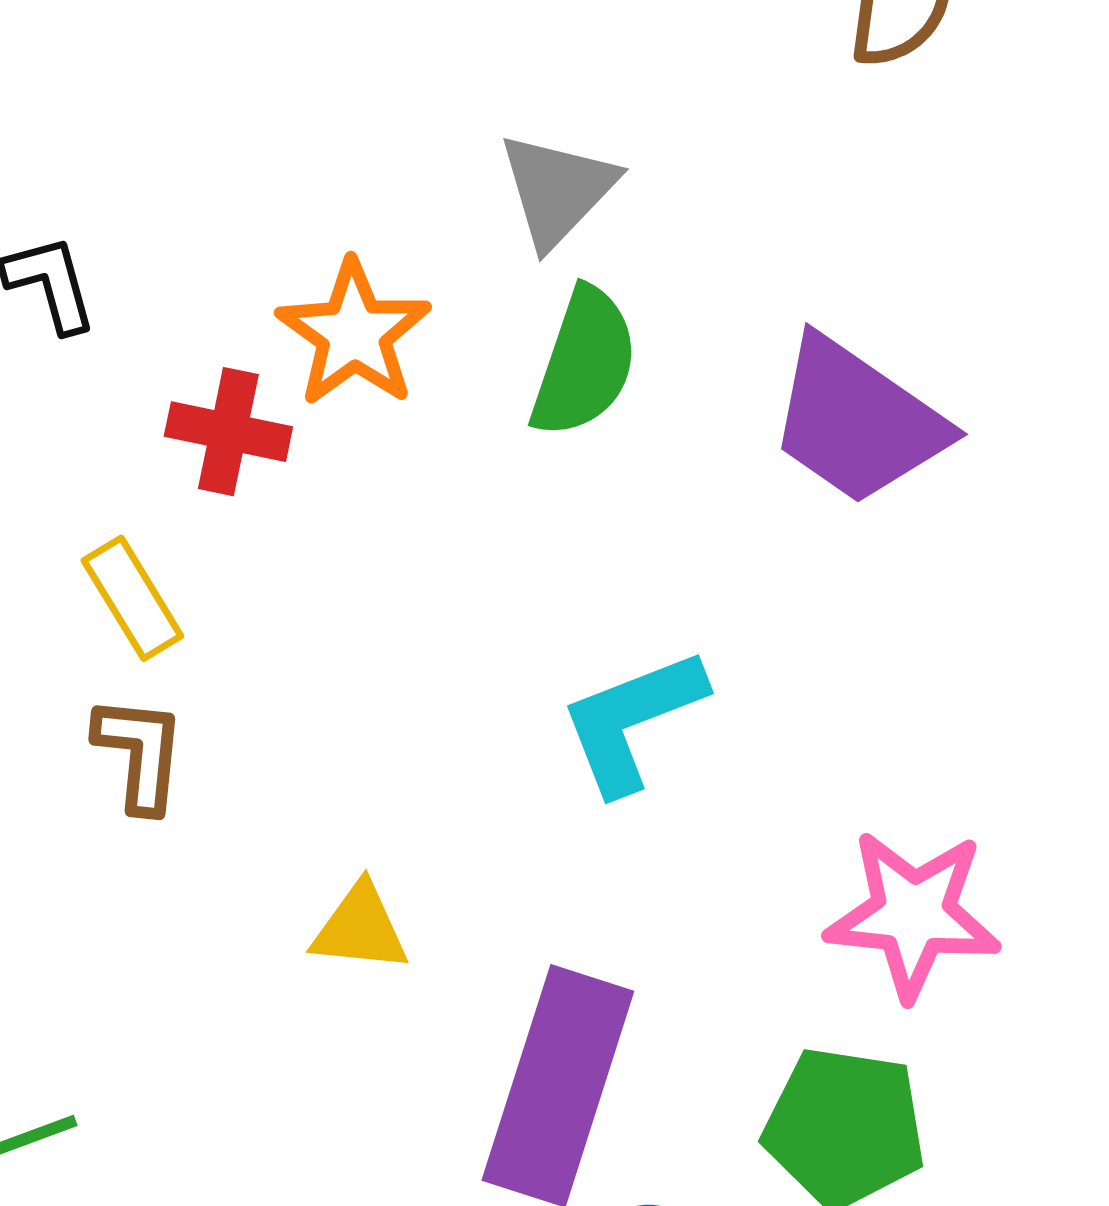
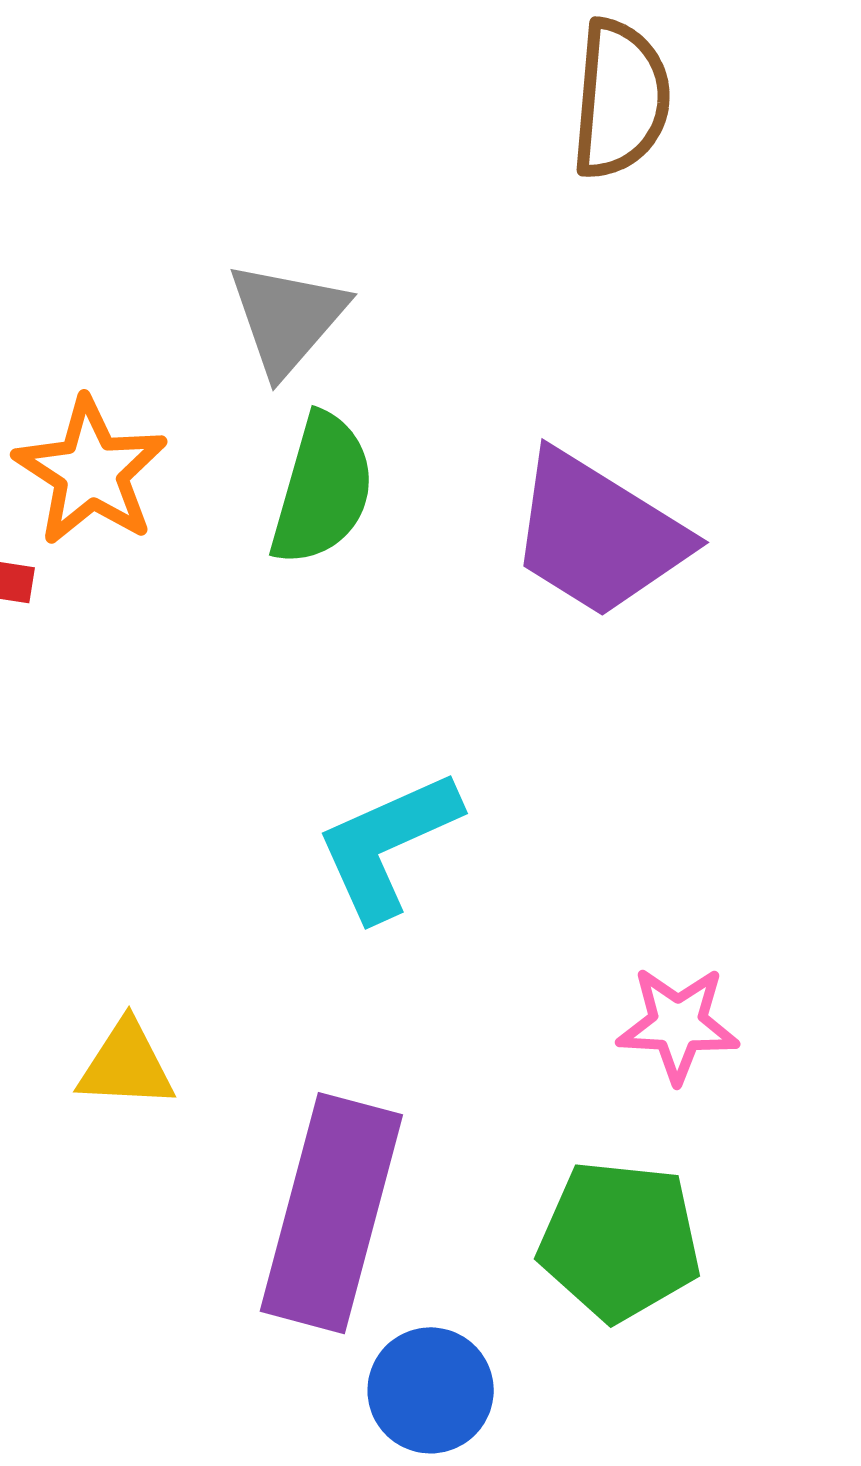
pink star: (913, 914) -> (678, 1024), size x0.7

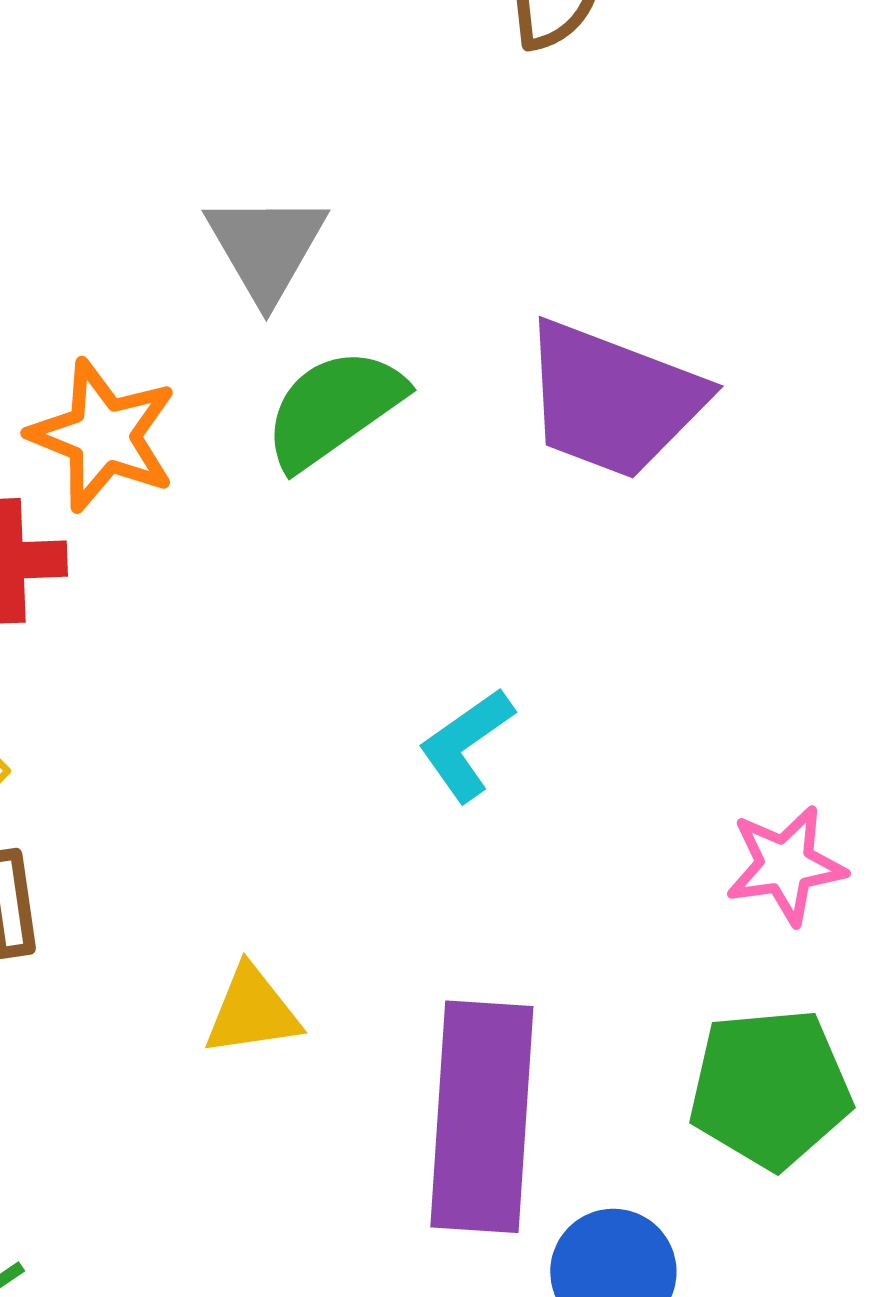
green semicircle: (322, 489) -> (334, 408), turned -130
cyan L-shape: (388, 845) -> (466, 745), size x0.7

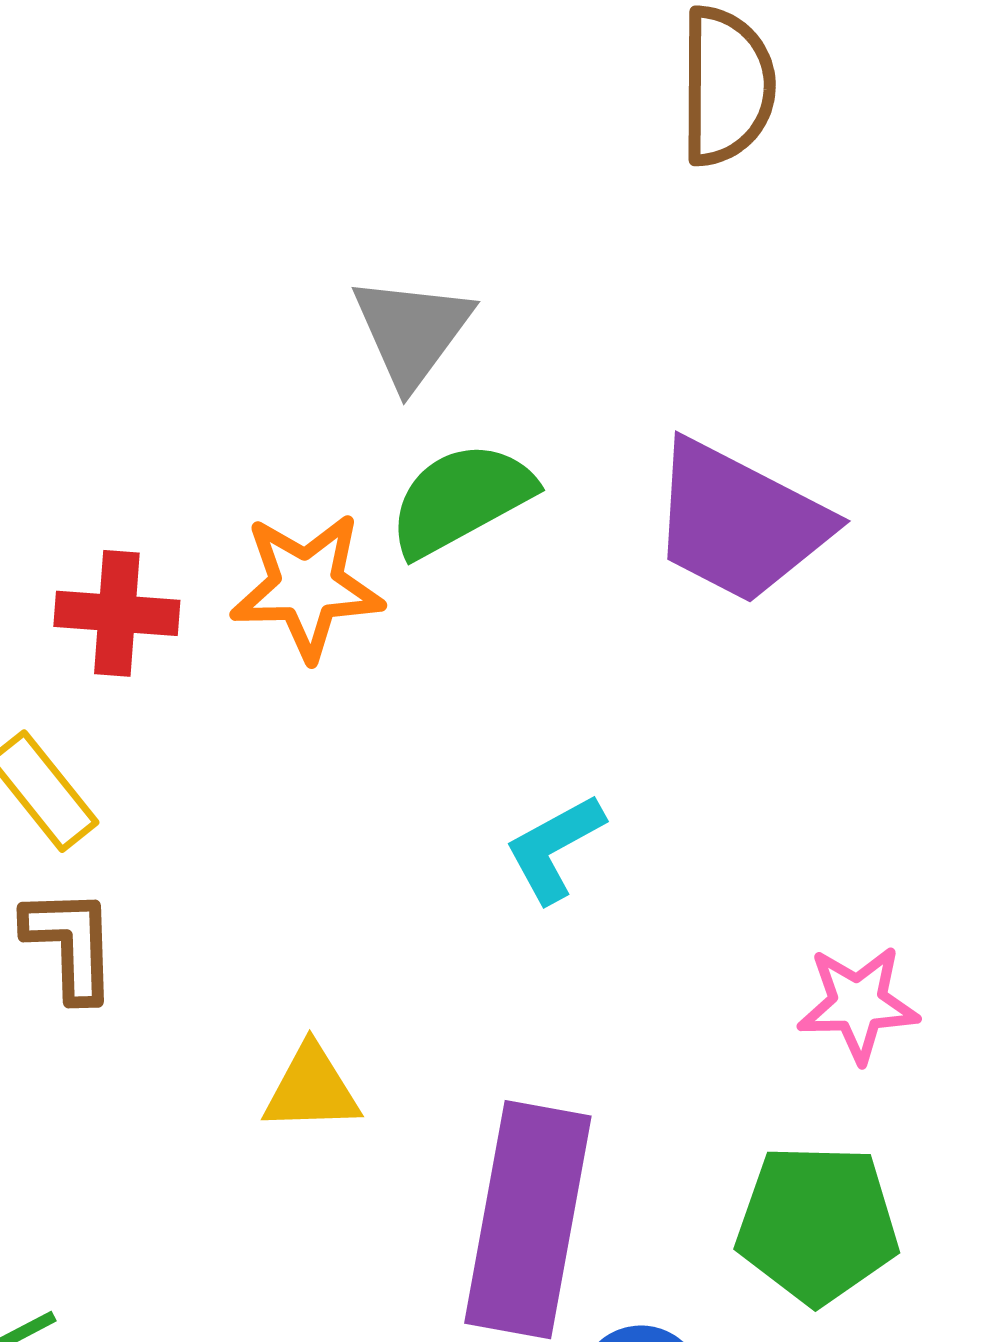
orange star: (103, 436) -> (307, 586), moved, turned -30

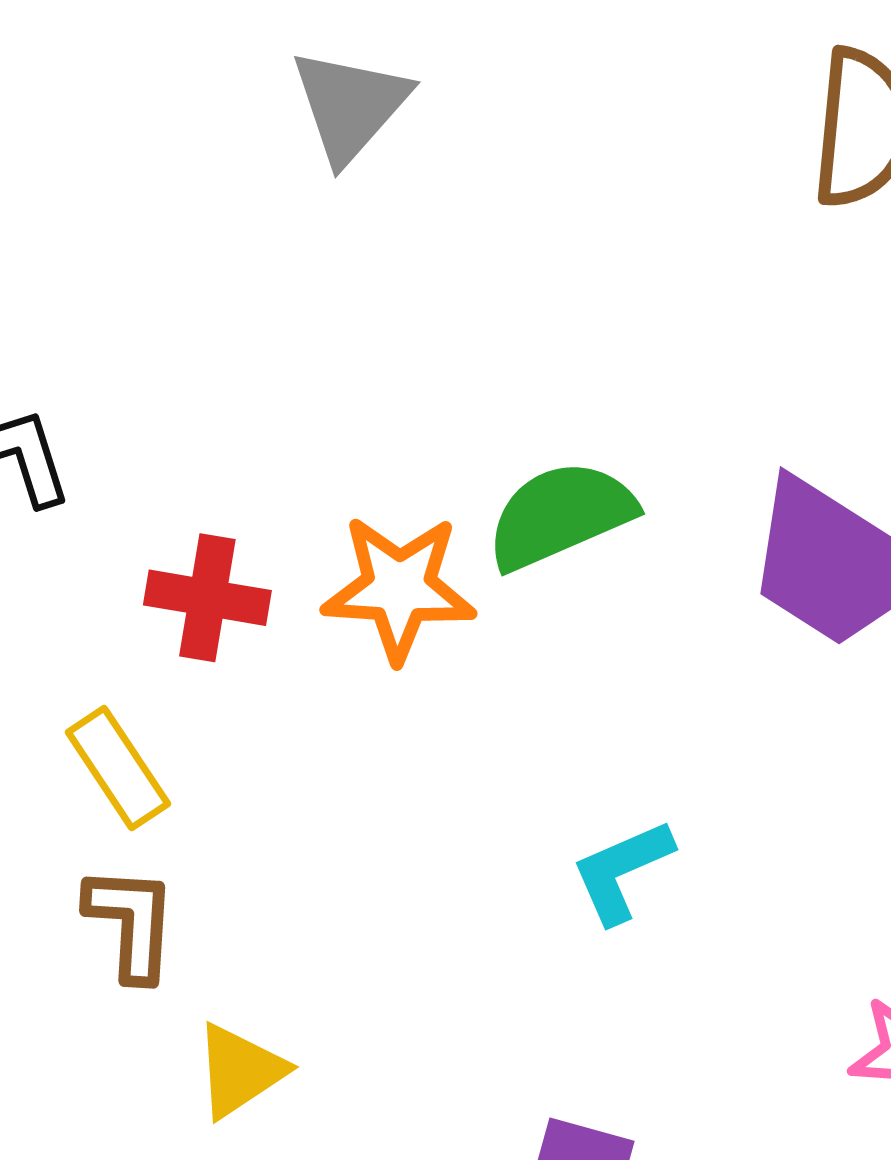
gray triangle: (412, 331) -> (350, 106), moved
yellow triangle: (311, 1089) -> (240, 1071), moved, turned -37

